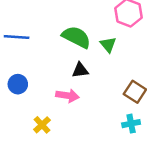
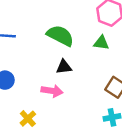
green triangle: (108, 45) -> (101, 43), moved, turned -42

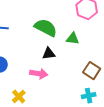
green triangle: (101, 43) -> (73, 39), moved

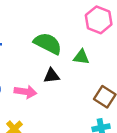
pink arrow: (39, 74) -> (25, 92), moved

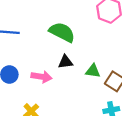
green triangle: (81, 57) -> (93, 71), moved

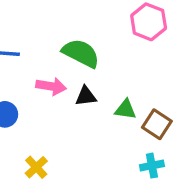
pink arrow: (41, 77) -> (51, 86), moved

